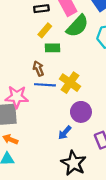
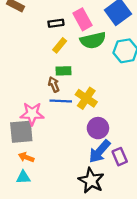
green semicircle: (77, 26) -> (93, 40), turned 35
green rectangle: (52, 48) -> (63, 71), moved
blue arrow: (65, 133) -> (100, 151), moved, size x1.6

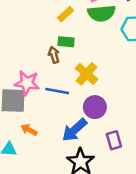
blue line: (61, 101) -> (57, 91), moved
blue arrow: (100, 151) -> (74, 130), moved
orange arrow: (26, 157) -> (29, 130), moved

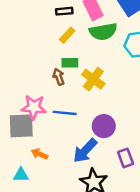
yellow cross: (87, 74) -> (93, 79), moved

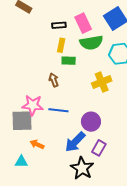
yellow rectangle: (67, 35) -> (61, 45), turned -32
green rectangle: (70, 63) -> (69, 61), moved
yellow cross: (93, 79) -> (102, 82), moved, turned 30
purple rectangle: (126, 158) -> (99, 148), moved, turned 49

